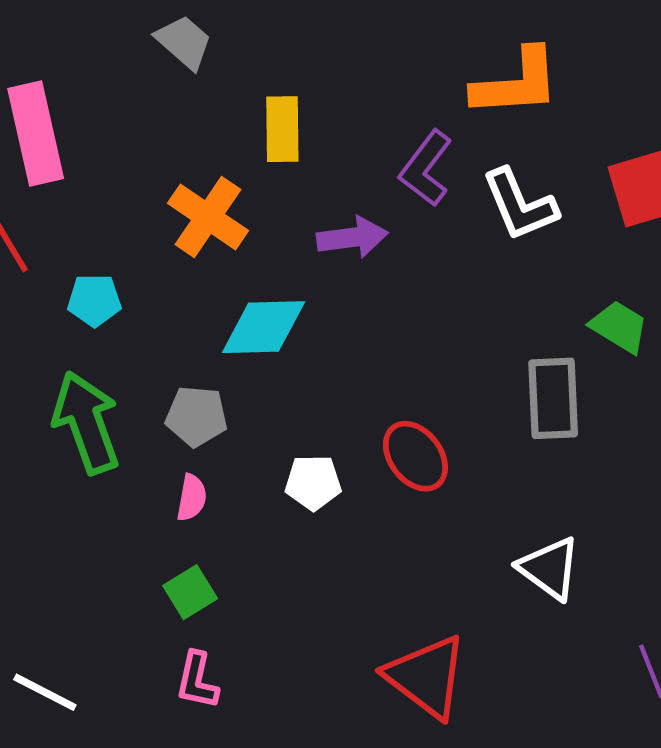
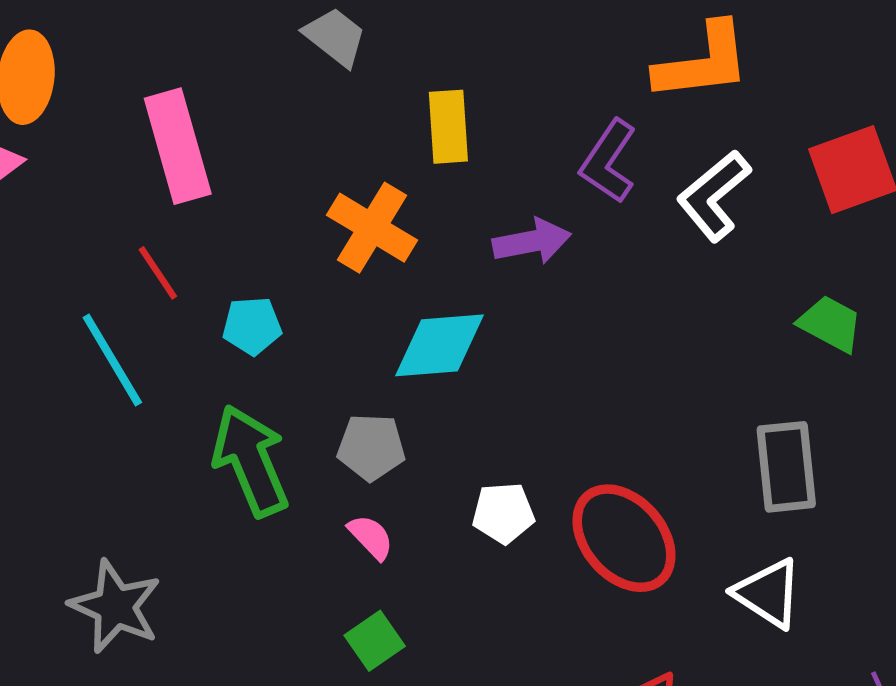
white L-shape: (520, 205) -> (714, 196), turned 76
gray rectangle: (553, 398) -> (786, 467), moved
red ellipse: (415, 456) -> (624, 538), moved, size x1.4
pink semicircle: (192, 498) -> (371, 537), turned -51

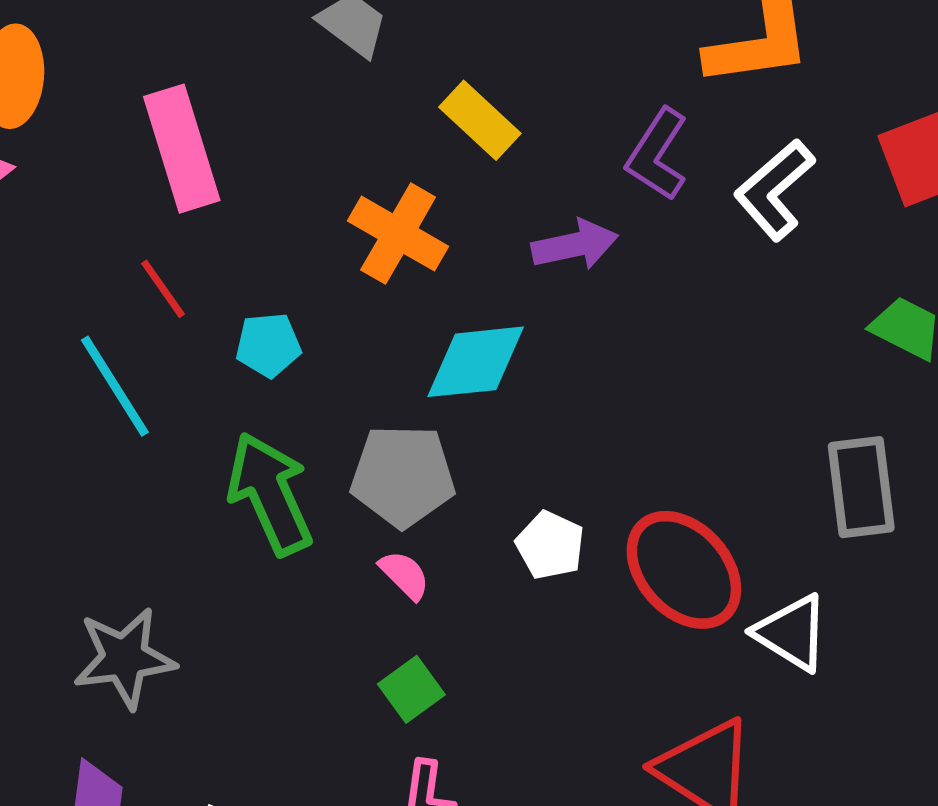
yellow rectangle: (448, 127) -> (480, 120), turned -42
gray pentagon: (371, 447) -> (403, 476), size x1.4
white pentagon: (503, 513) -> (550, 545), turned 30
white triangle: (768, 593) -> (792, 633), moved
gray star: (115, 607) -> (124, 658), turned -30

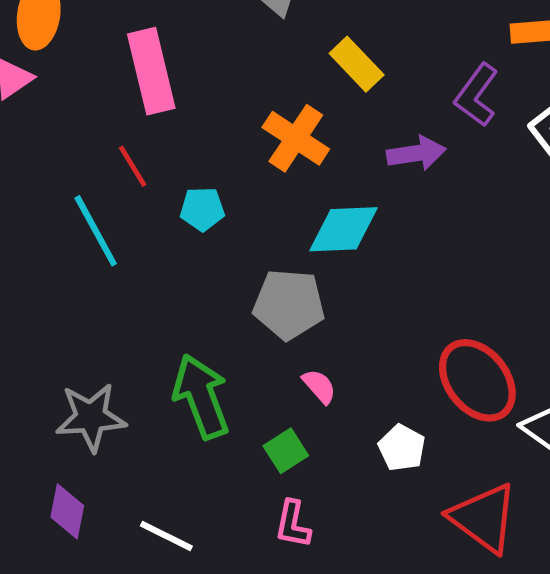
green arrow: (270, 494) -> (201, 397), moved
white pentagon: (550, 545) -> (402, 448), moved
pink semicircle: (404, 575) -> (319, 386), moved

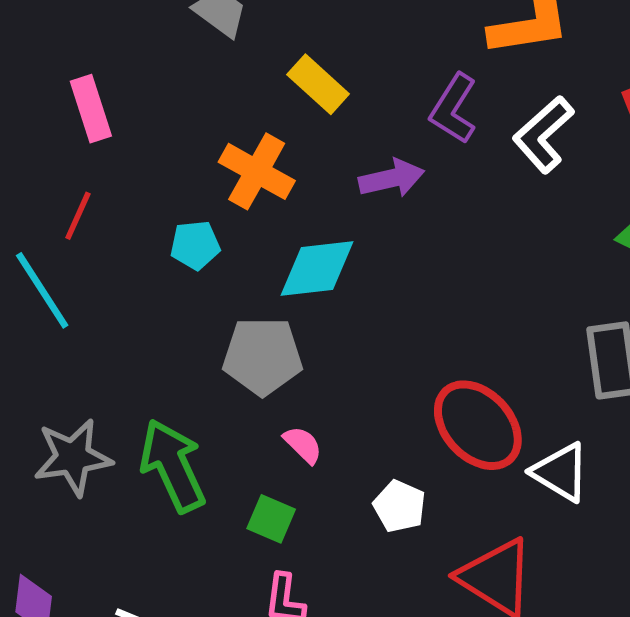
pink rectangle: (151, 71) -> (91, 109), size x0.7
red line: (133, 166) -> (78, 216), turned 60
cyan pentagon: (202, 209) -> (195, 245), moved
gray star: (91, 417) -> (73, 457), moved
green square: (286, 451) -> (271, 519), turned -30

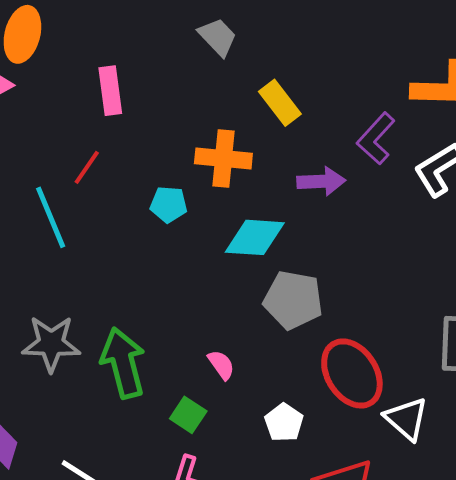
orange cross: (257, 171) -> (223, 158), turned -34
gray pentagon: (263, 356) -> (293, 300), moved

